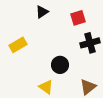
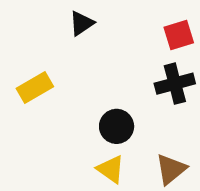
red square: (78, 18) -> (179, 35), moved
yellow triangle: (46, 87) -> (111, 169), moved

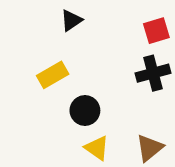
yellow rectangle: (35, 87) -> (53, 75), moved
black circle: (117, 126) -> (85, 110), moved

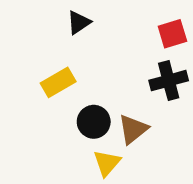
yellow triangle: (97, 148) -> (107, 163), turned 36
brown triangle: (150, 148) -> (133, 129), moved

